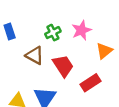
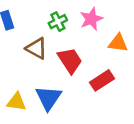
orange triangle: (104, 51) -> (118, 43), turned 48

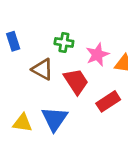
pink star: (91, 19) -> (97, 55), moved
green cross: (58, 22) -> (64, 43), turned 36

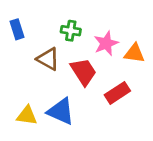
blue triangle: (55, 119) -> (61, 111), turned -40

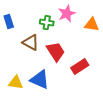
pink star: (106, 43) -> (67, 14), moved
orange triangle: (134, 53) -> (92, 25), moved

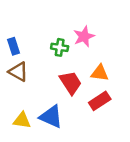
orange triangle: (92, 25) -> (100, 73), moved
brown triangle: (31, 43) -> (18, 72), moved

